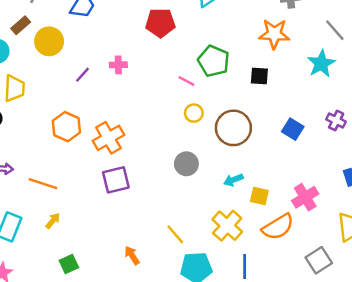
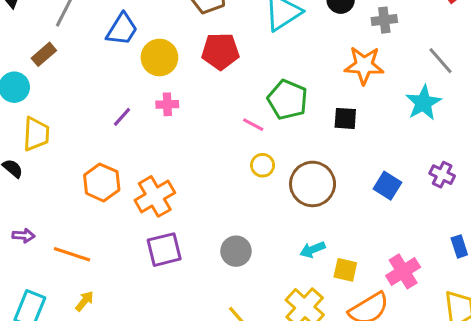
yellow circle: (49, 41) -> (159, 57), moved
gray circle: (186, 164) -> (236, 251), moved

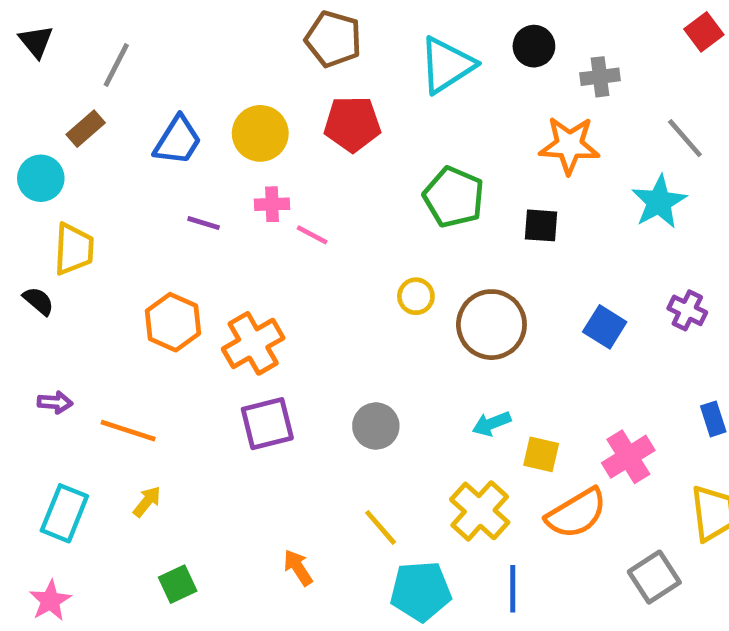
blue trapezoid: (122, 29) -> (178, 140), moved
purple line: (122, 117) -> (204, 223), turned 65
pink line: (253, 125) -> (312, 235), moved

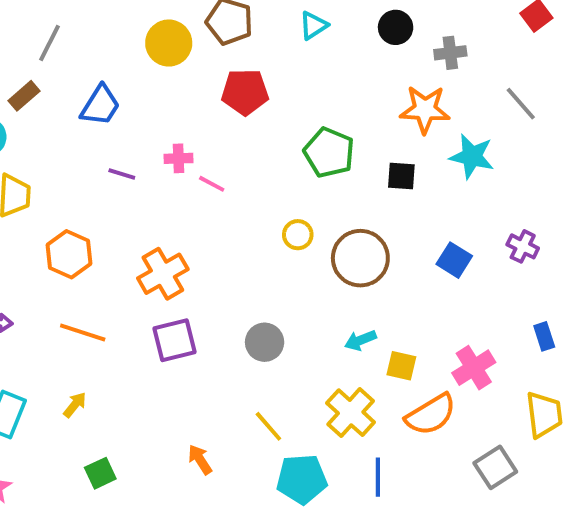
cyan triangle: (447, 65) -> (313, 25), moved, size x0.6
yellow circle: (260, 133) -> (169, 43), moved
cyan star: (659, 202) -> (472, 156), moved, turned -30
orange hexagon: (173, 322) -> (69, 254), moved
orange line: (128, 431) -> (83, 332), moved

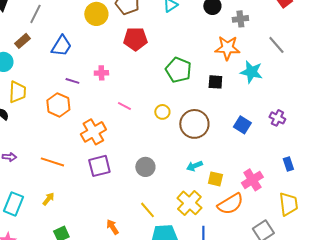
pink line: (212, 184) -> (124, 106), moved
orange hexagon: (69, 254) -> (58, 105), moved

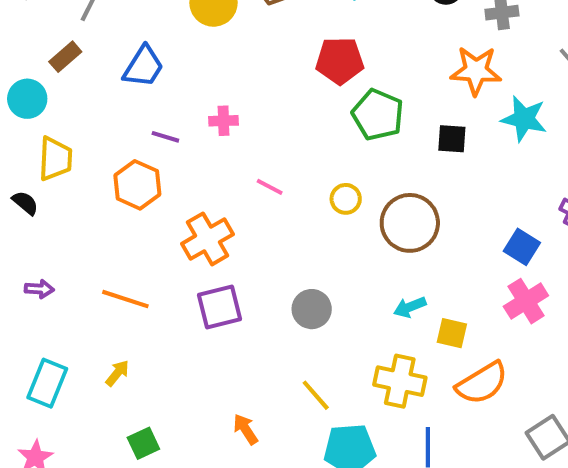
red pentagon: (135, 39) -> (340, 61), moved
blue square: (242, 125) -> (522, 247), moved
pink cross: (252, 180) -> (526, 301), moved
yellow cross: (189, 203) -> (400, 381), turned -30

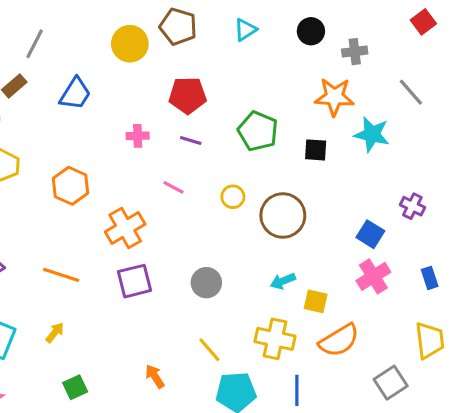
red pentagon: (340, 61) -> (188, 95), moved
purple line: (165, 137) -> (191, 141), moved

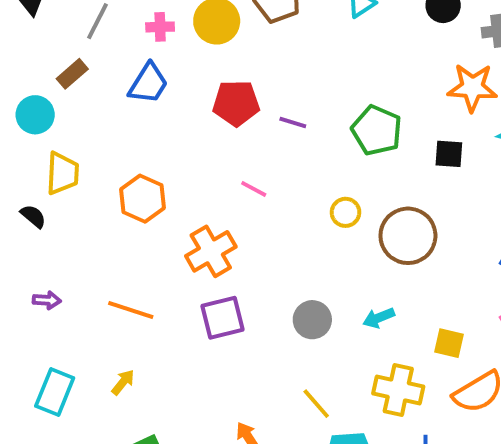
red pentagon: (188, 95) -> (236, 103), moved
pink cross: (138, 136) -> (160, 27), moved
purple line: (191, 141) -> (293, 123), moved
pink line: (174, 187) -> (254, 189), moved
cyan arrow: (283, 281) -> (379, 318), moved

